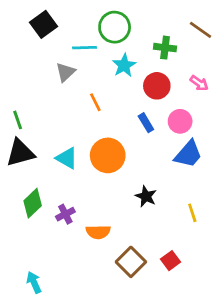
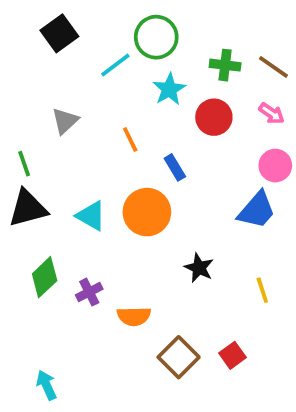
brown line: (201, 30) -> (273, 67), moved
cyan line: (84, 48) -> (115, 65), turned -35
gray triangle: (65, 72) -> (65, 121), moved
pink circle: (180, 121) -> (275, 166), moved
blue rectangle: (146, 123) -> (175, 167), moved

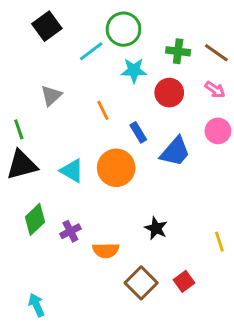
cyan star: (169, 89) -> (134, 70), turned 30
blue trapezoid: (257, 210) -> (175, 152), moved
black star: (199, 268) -> (156, 228), moved
yellow line: (262, 290) -> (219, 242), moved

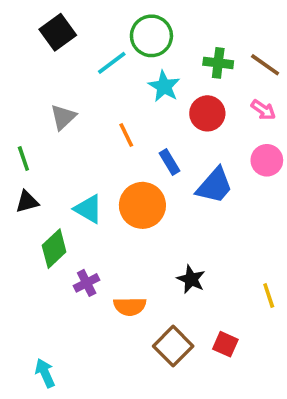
cyan star: (134, 70) -> (164, 86), turned 30
black triangle: (22, 165) -> (27, 202), size x0.6
green diamond: (35, 219) -> (54, 249), moved
red square: (184, 281) -> (225, 344), turned -30

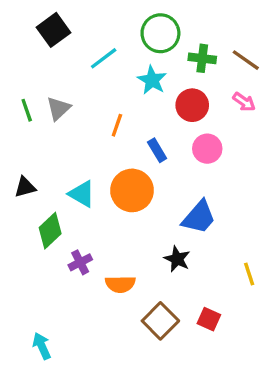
green circle: (151, 36) -> (160, 33), moved
orange line: (126, 135) -> (117, 125), turned 45
green line: (23, 158) -> (27, 110), moved
pink circle: (267, 160) -> (207, 149), moved
blue trapezoid: (215, 186) -> (199, 217), moved

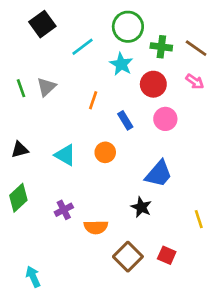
orange circle: (132, 190) -> (105, 152), size x0.6
green diamond: (50, 231) -> (18, 198), moved

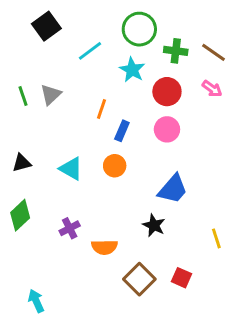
pink circle: (165, 119) -> (167, 129), moved
blue rectangle: (125, 120) -> (122, 131), moved, turned 54

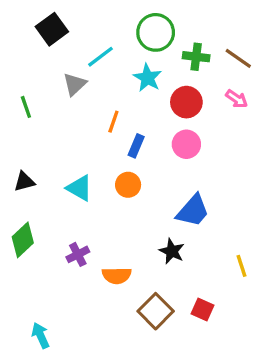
gray triangle: (51, 94) -> (75, 84), moved

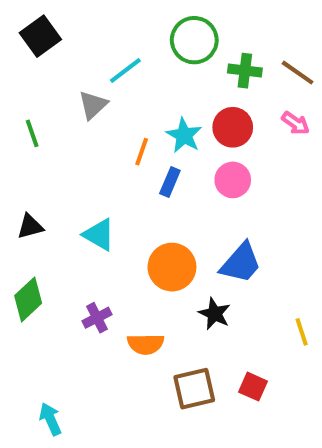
black square: (52, 29) -> (40, 36), moved
cyan star: (147, 78) -> (184, 135), moved
orange circle: (128, 185) -> (172, 267), moved, size x1.5
brown square: (156, 311) -> (194, 389), turned 32

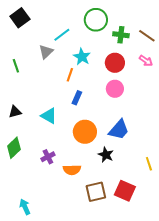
cyan star: (184, 135) -> (82, 57), moved
blue rectangle: (170, 182) -> (77, 98), moved
red square: (253, 387) -> (125, 191), size x1.5

